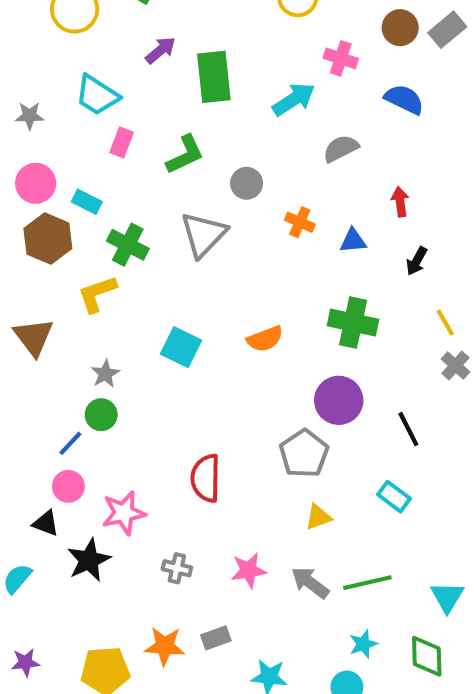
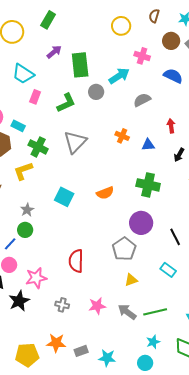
gray circle: (247, 183) -> (96, 92), moved
gray rectangle: (216, 638) -> (81, 351), moved

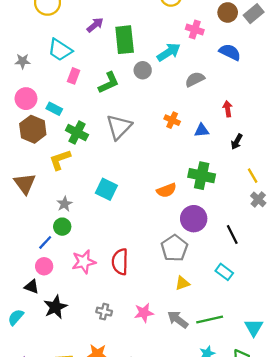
orange semicircle: (105, 193) -> (166, 190), moved
pink star: (36, 278) -> (84, 262), moved

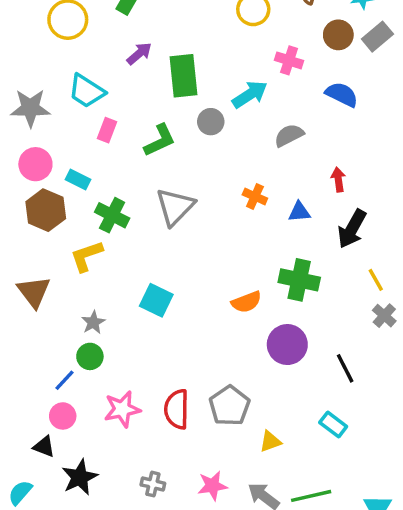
gray star: (23, 61) -> (30, 108), size x1.6
black arrow: (237, 142) -> (352, 229), size x1.6
gray pentagon: (174, 248) -> (229, 406), moved

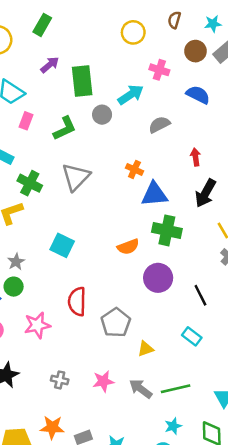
blue triangle: (299, 212) -> (154, 194), moved, size x1.6
red semicircle: (177, 409) -> (77, 302), moved

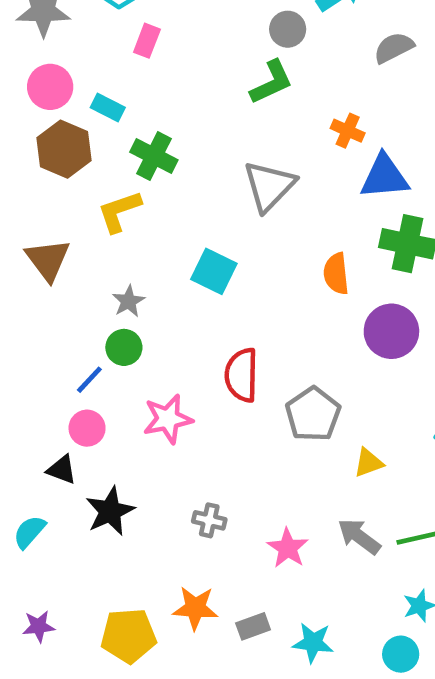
green L-shape: (65, 128) -> (272, 82), moved
gray triangle: (76, 177) -> (269, 186), moved
orange semicircle: (128, 247) -> (336, 274), turned 105
pink star: (103, 381) -> (288, 548), moved, turned -30

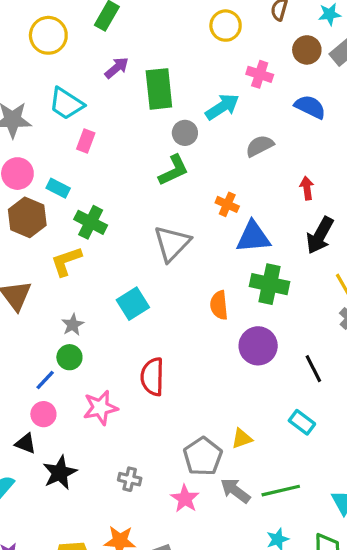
cyan square: (214, 271) -> (133, 304), turned 32
gray pentagon: (313, 414) -> (203, 456), moved

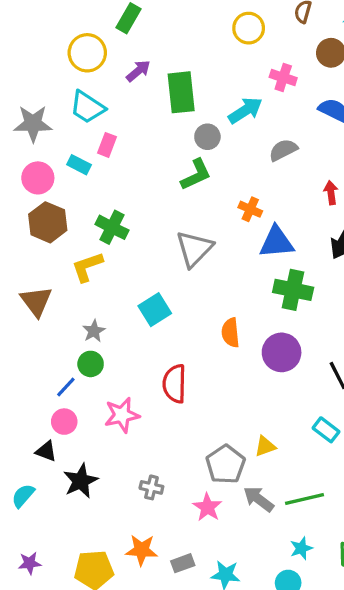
yellow circle: (48, 35) -> (87, 53), moved
cyan rectangle: (58, 188) -> (79, 165), moved
orange semicircle: (219, 305) -> (230, 333), moved

